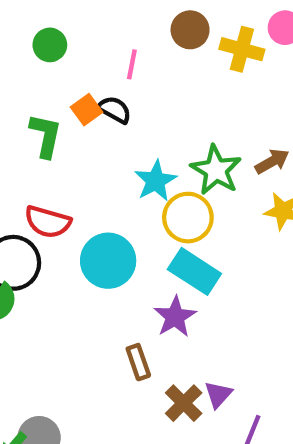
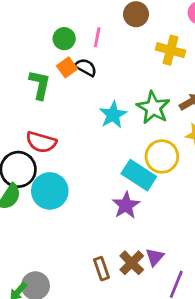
green circle: (50, 45) -> (64, 39), moved
yellow cross: (242, 49) -> (170, 50), moved
yellow circle: (188, 218) -> (162, 156), moved
cyan circle: (108, 261) -> (50, 191), moved
brown rectangle: (138, 362) -> (102, 269), moved

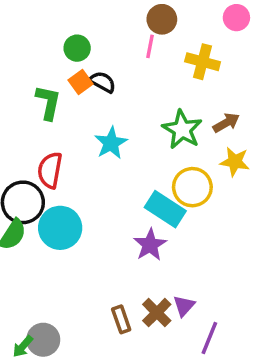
pink line: (97, 37) -> (150, 46), moved
cyan star: (113, 115) -> (111, 143), moved
red semicircle: (41, 142) -> (50, 170), turned 84

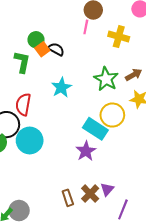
green circle: (77, 48) -> (36, 40), moved

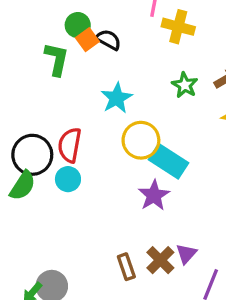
yellow cross: (119, 37) -> (178, 27), moved
green star: (106, 79) -> (185, 85), size x0.7
red semicircle: (23, 104) -> (70, 145), moved
yellow circle: (112, 115) -> (141, 140), moved
cyan circle: (30, 140) -> (68, 179), size x0.6

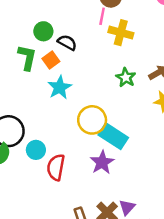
orange square: (87, 40) -> (51, 60), moved
cyan star: (117, 98) -> (60, 87), moved
red semicircle: (70, 145) -> (56, 167), moved

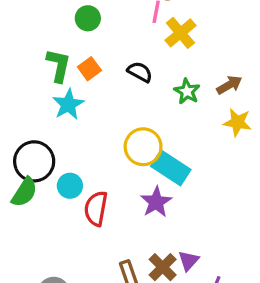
green circle: (43, 31) -> (88, 18), moved
yellow cross: (121, 33) -> (180, 33), turned 35
black semicircle: (67, 43) -> (140, 72), moved
cyan star: (60, 87) -> (68, 104), moved

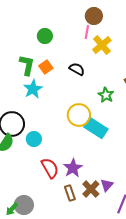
green star: (187, 91) -> (106, 95), moved
purple star: (156, 202) -> (73, 168), moved
red semicircle: (96, 209) -> (50, 168), moved, turned 140

